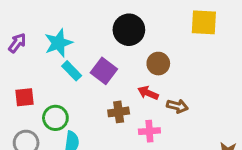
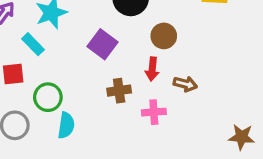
cyan rectangle: (72, 71) -> (33, 44), moved
red arrow: (148, 93) -> (152, 69), turned -108

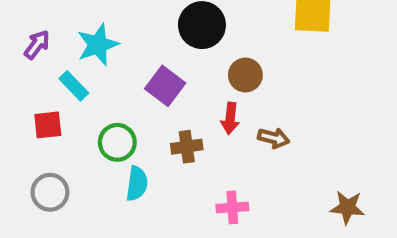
green circle: (48, 97) -> (117, 142), moved
pink cross: (154, 112) -> (232, 207), moved
cyan semicircle: (66, 125) -> (137, 184), moved

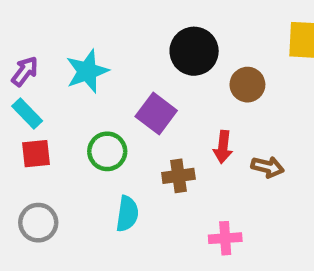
brown circle: (245, 75) -> (247, 85), moved
cyan rectangle: (74, 86) -> (27, 114), moved
green circle: (117, 142) -> (107, 151), moved

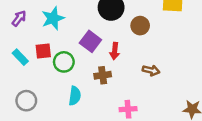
cyan rectangle: (27, 114) -> (20, 57), moved
red arrow: (223, 147) -> (115, 51), moved
red square: (36, 154) -> (43, 51), moved

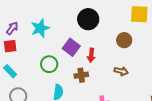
brown circle: (140, 26) -> (124, 40), moved
red square: (43, 51) -> (10, 46), moved
cyan rectangle: (20, 57) -> (10, 71), moved

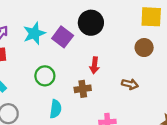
brown circle: (124, 40) -> (144, 48), moved
purple square: (71, 47) -> (63, 37), moved

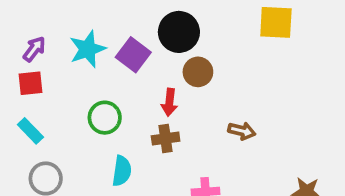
brown circle: (144, 48) -> (198, 72), moved
red arrow: (94, 65) -> (169, 102), moved

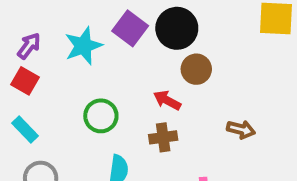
purple square: (133, 55) -> (130, 28), moved
red square: (30, 83) -> (25, 81), turned 36
red arrow: (169, 102) -> (167, 100), turned 112

